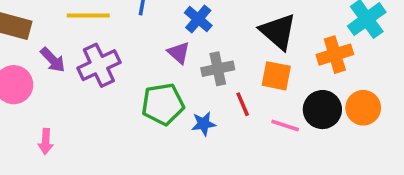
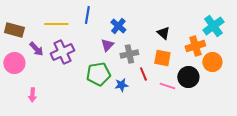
black triangle: (278, 31) -> (163, 33), size x0.6
purple triangle: (179, 53) -> (107, 45), turned 32
orange circle: (363, 108) -> (212, 62), moved

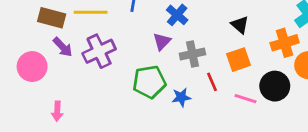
brown rectangle: (14, 30) -> (52, 18), moved
orange square: (162, 58) -> (239, 60), turned -30

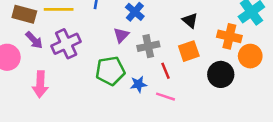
orange cross: (285, 43) -> (229, 36), turned 30
pink line: (245, 99) -> (165, 97), moved
pink arrow: (57, 111) -> (40, 84), moved, size x1.5

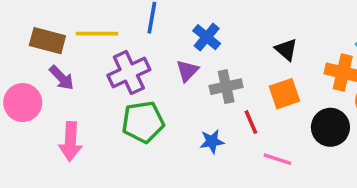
purple cross: (66, 44) -> (129, 72), moved
green pentagon: (110, 71) -> (143, 122), moved
pink line: (165, 97) -> (277, 159), moved

